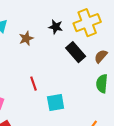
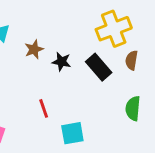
black star: (56, 27) -> (61, 62), moved
brown semicircle: (101, 56) -> (132, 60), moved, turned -32

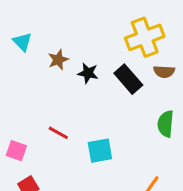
brown semicircle: (132, 60) -> (164, 72), turned -96
red line: (44, 108) -> (58, 133), moved, turned -42

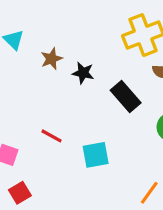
black rectangle: (128, 79) -> (126, 97), moved

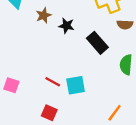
red line: (51, 136) -> (53, 82), moved
red square: (20, 193) -> (49, 113), moved, turned -35

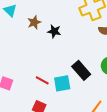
black rectangle: (97, 43) -> (81, 70), moved

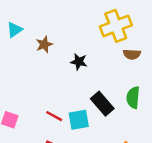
cyan triangle: (10, 10) -> (15, 30), turned 40
black star: (54, 31) -> (79, 62), moved

